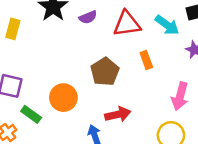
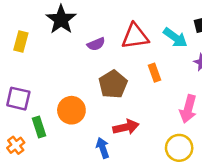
purple semicircle: (88, 17) -> (96, 44), moved
green rectangle: (31, 114) -> (39, 127), turned 36

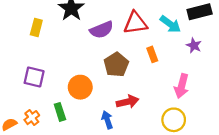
purple semicircle: (96, 44) -> (102, 30), size x1.5
green rectangle: (39, 127) -> (60, 112), moved

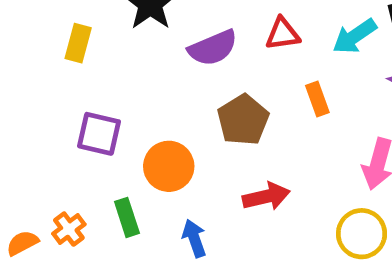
red triangle: (135, 23) -> (283, 34), size x0.7
cyan arrow: (170, 24) -> (355, 36), turned 110
purple square: (34, 77) -> (99, 134), moved
blue arrow: (107, 120) -> (194, 238), moved

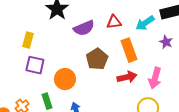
yellow rectangle: (78, 43) -> (28, 40), moved
orange rectangle: (317, 99) -> (129, 50), size x1.6
red arrow: (266, 197) -> (127, 77), moved

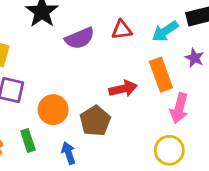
orange rectangle: (129, 50) -> (161, 75), moved
brown pentagon: (97, 59) -> (95, 121), moved
red arrow: (127, 77) -> (123, 89), moved

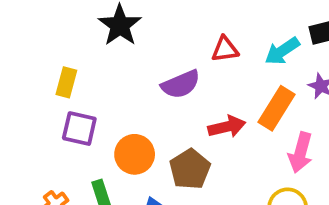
purple semicircle: (80, 38) -> (181, 84), moved
orange rectangle: (161, 75) -> (277, 108), turned 52

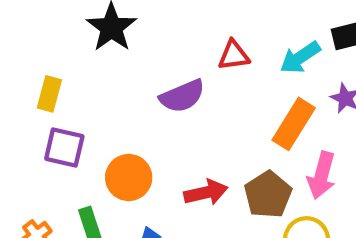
red arrow: (227, 127) -> (206, 193), moved
brown pentagon: (190, 169) -> (268, 195), moved

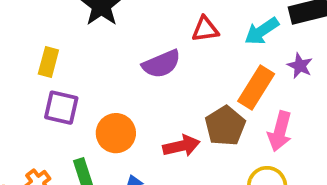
brown pentagon: (268, 195) -> (225, 126), moved

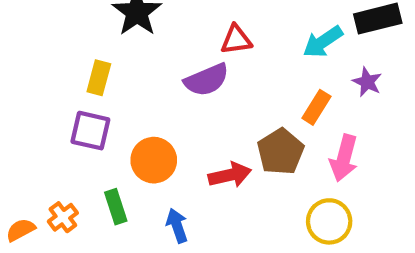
red triangle: (205, 29) -> (236, 40), moved
yellow rectangle: (48, 62) -> (99, 78), moved
orange rectangle: (256, 88) -> (316, 107), size x0.7

